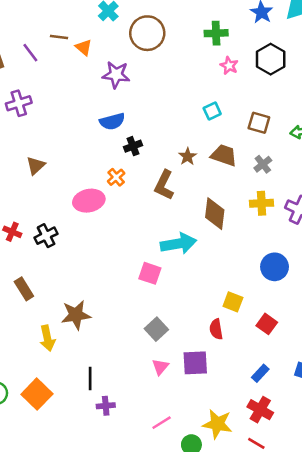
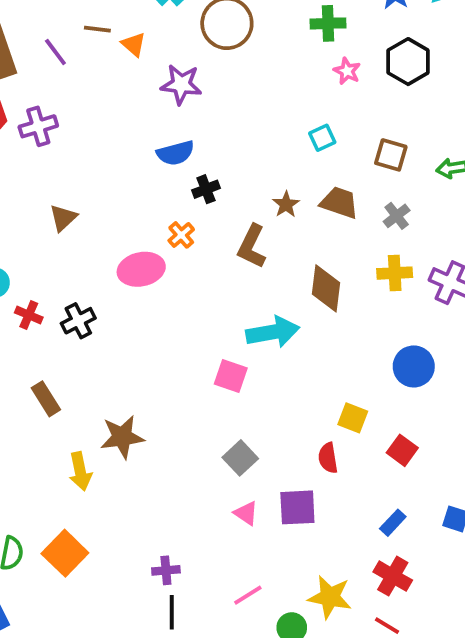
pink triangle: (160, 367) -> (246, 513), turned -36
black line: (90, 378) -> (172, 612), moved

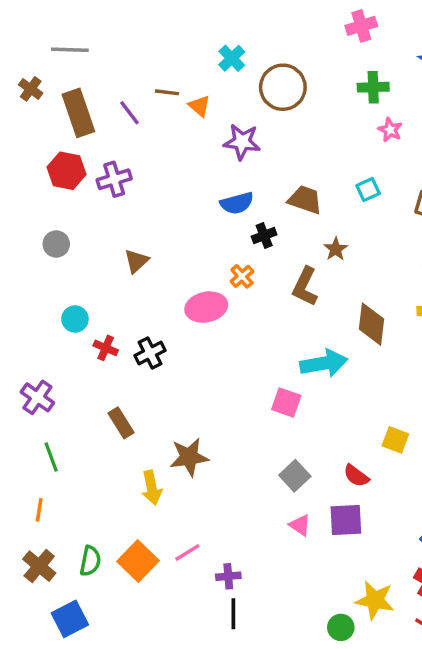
brown trapezoid: (339, 203) -> (305, 200), moved
red semicircle: (328, 458) -> (356, 476), moved, turned -44
pink line: (248, 595) -> (187, 552), moved

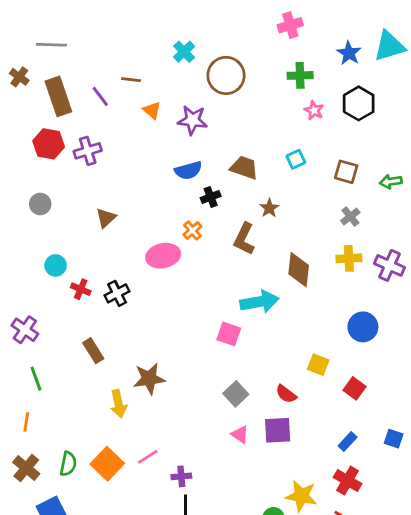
orange triangle: (199, 106) -> (152, 110), moved

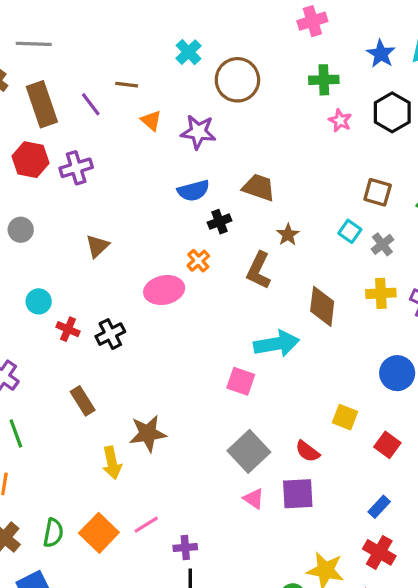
cyan square: (296, 159) -> (350, 231), moved, turned -30
gray square: (236, 394) -> (249, 451), size x1.4

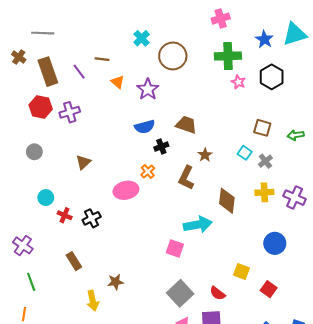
green cross: (324, 80) -> (228, 56), size x1.4
purple star: (198, 132) -> (148, 89), turned 30
brown star: (148, 433) -> (116, 282), size x0.7

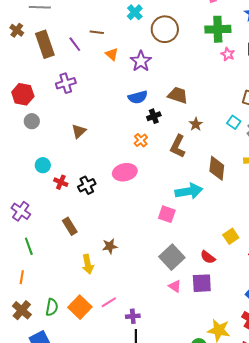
red hexagon: (41, 107) -> (23, 94), moved
pink ellipse: (126, 190) -> (125, 172), moved
yellow square: (241, 271) -> (231, 236), turned 35

